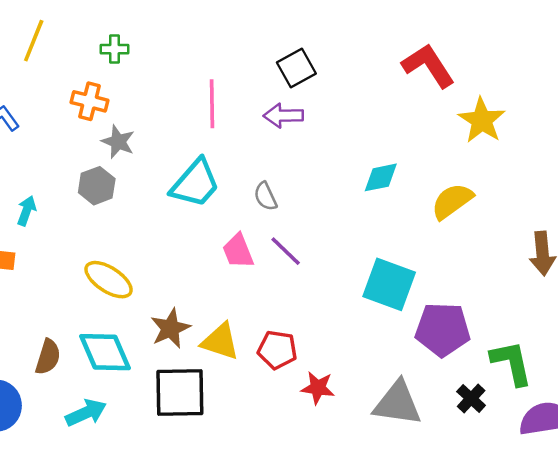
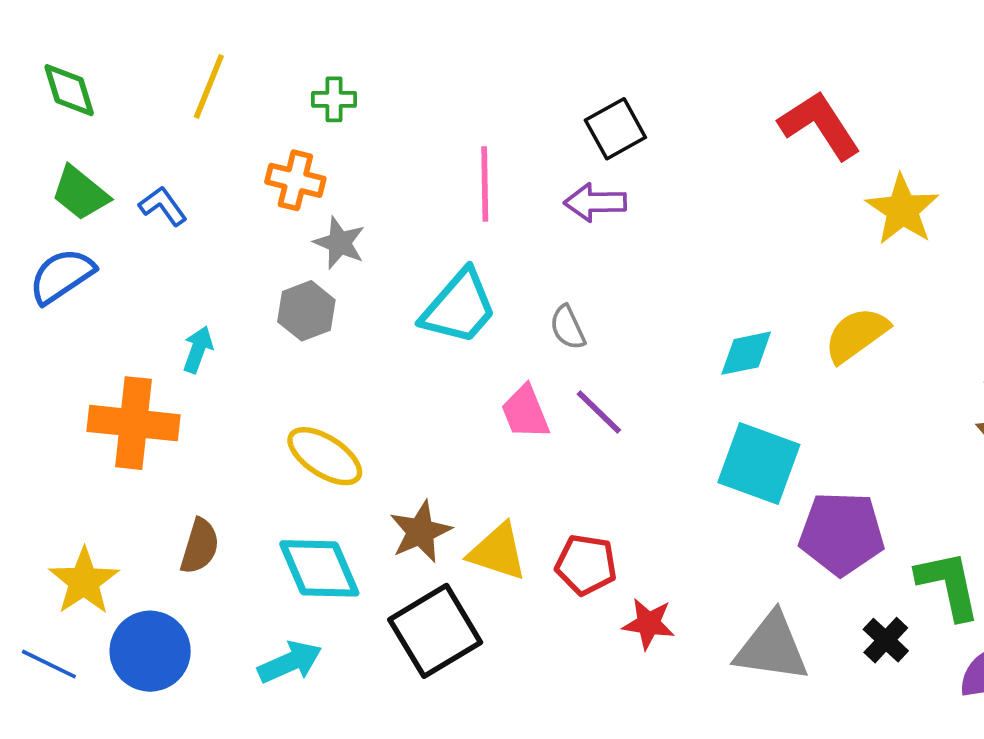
cyan diamond: (381, 177) -> (746, 353), moved
brown semicircle: (48, 357) -> (200, 546), moved
black square: (180, 393) -> (435, 631), turned -30

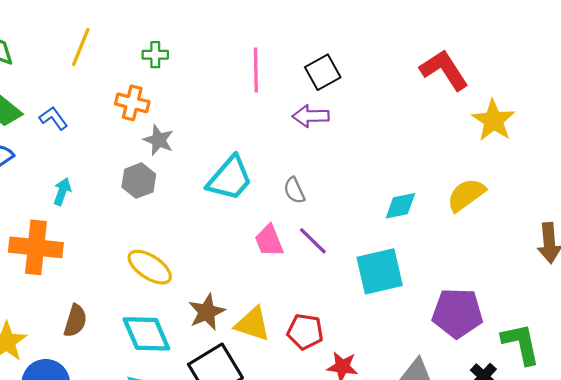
pink line: (485, 184) -> (256, 70), moved
cyan arrow: (198, 349) -> (62, 192), moved
cyan square: (759, 464) -> (380, 271), moved, turned -33

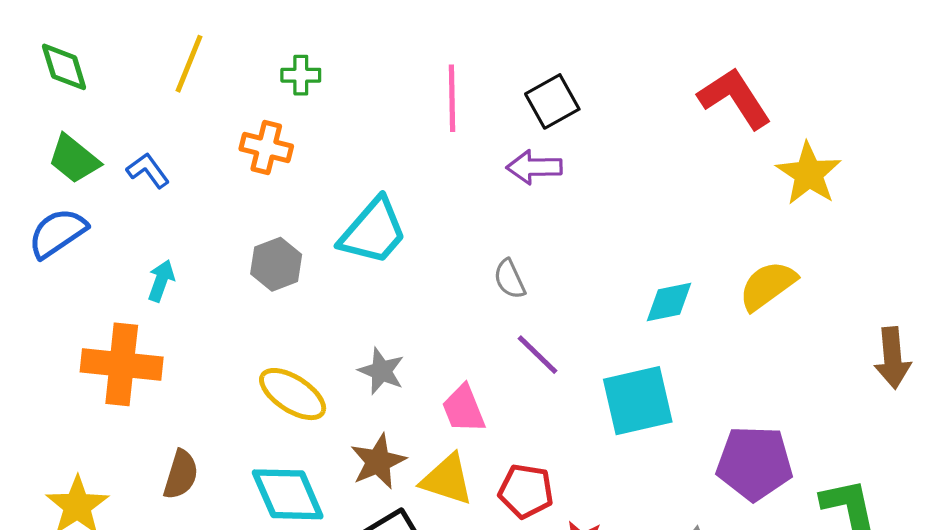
gray star: (159, 140) -> (381, 371), moved
cyan trapezoid: (230, 178) -> (373, 231), moved
pink trapezoid: (269, 241) -> (464, 409), moved

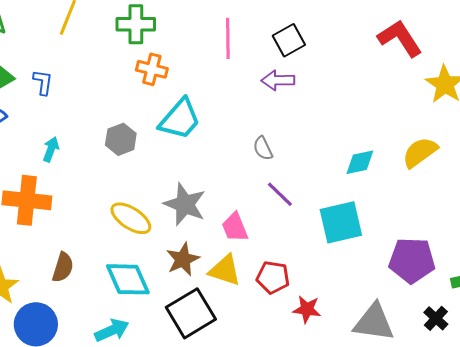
green cross: (301, 75) -> (136, 24), size x1.6
orange cross: (266, 147) -> (152, 69), moved
blue L-shape: (148, 171) -> (43, 82), turned 44
gray star: (381, 371) -> (185, 204), size x1.5

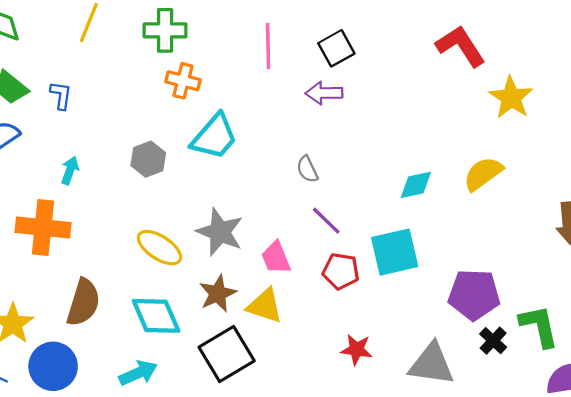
brown semicircle: (63, 267) -> (83, 302), size x1.4
red pentagon: (273, 277) -> (341, 271), moved
black cross: (436, 318) -> (493, 341), moved

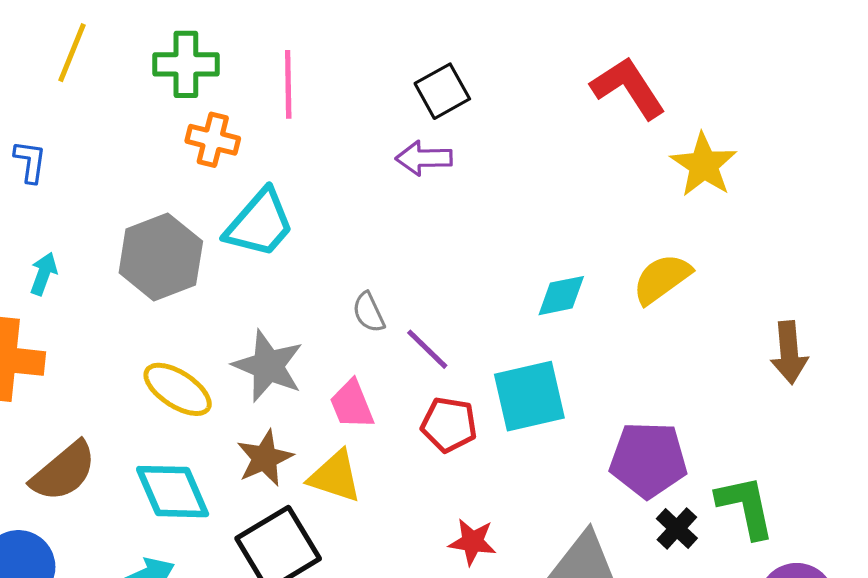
pink line: (268, 46) -> (288, 84), moved
gray hexagon: (148, 159) -> (161, 257), size x1.6
gray semicircle: (307, 169) -> (369, 312), moved
brown semicircle: (83, 302) -> (64, 471), turned 33

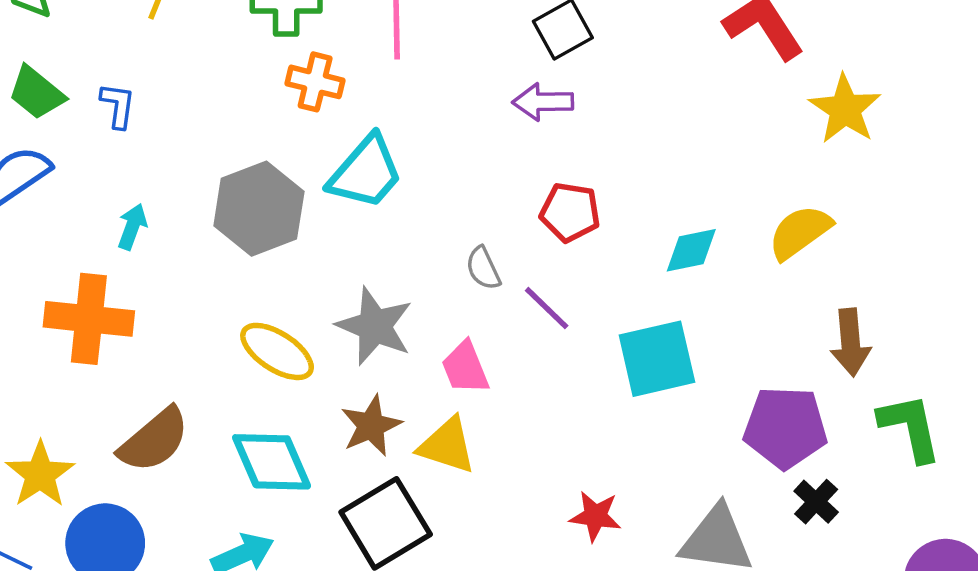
brown arrow: (789, 353) -> (850, 342), moved
red pentagon: (449, 425) -> (570, 212), moved
green L-shape: (746, 507) -> (910, 427), moved

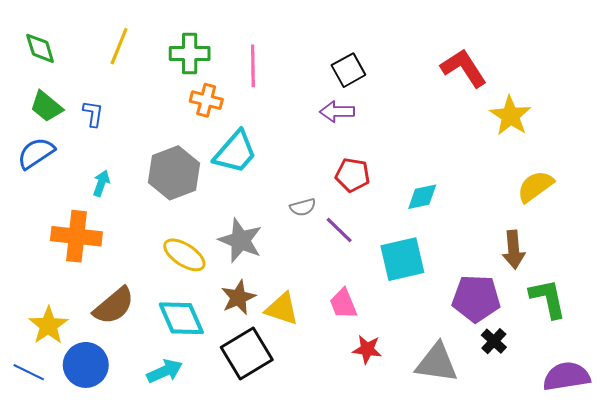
yellow semicircle: (800, 232) -> (535, 186), moved
gray semicircle: (483, 268) -> (303, 207), turned -80
pink trapezoid: (465, 368) -> (343, 304), moved

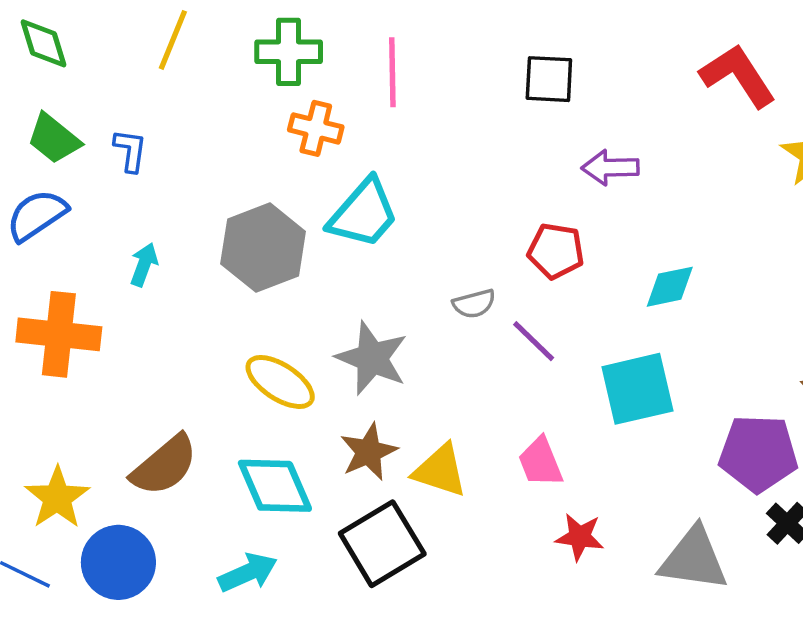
black square: (348, 70) -> (549, 79), turned 32
purple arrow: (337, 112) -> (610, 168), moved
orange cross: (76, 236) -> (59, 334), moved

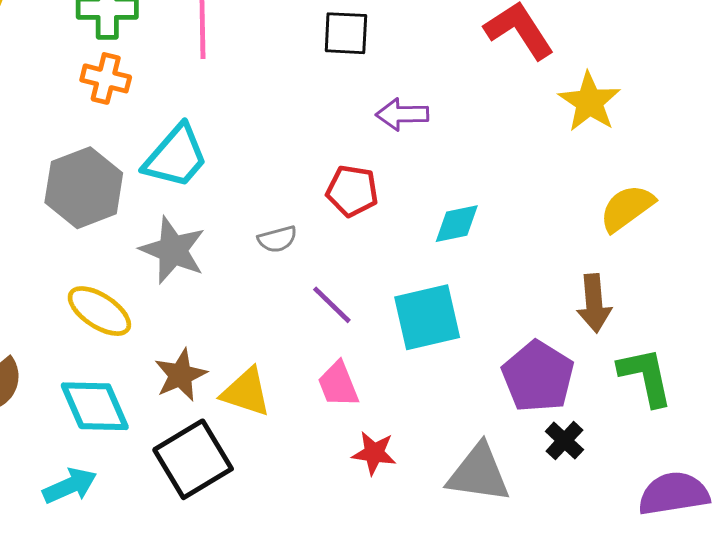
orange cross: (316, 128) -> (106, 78), moved
purple line: (534, 341) -> (332, 305), moved
gray star: (372, 358) -> (173, 250), moved
purple pentagon: (758, 453) -> (538, 377), turned 30

